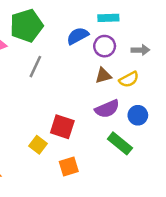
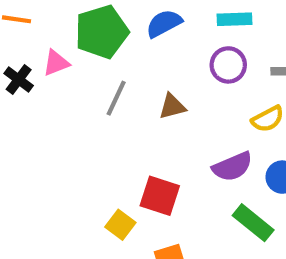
blue semicircle: (78, 36) -> (164, 23), moved
brown triangle: (103, 76) -> (172, 106), moved

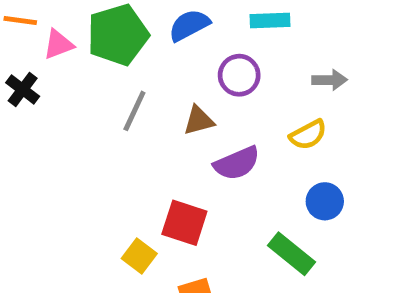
pink triangle: (56, 63) -> (58, 44), moved
purple circle: (228, 65) -> (239, 75), moved
purple semicircle: (232, 167) -> (237, 163), moved

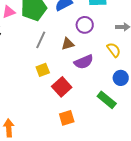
yellow semicircle: (308, 135) -> (114, 50), turned -98
red square: (184, 223) -> (62, 87), turned 30
yellow square: (139, 256) -> (43, 70), moved, turned 32

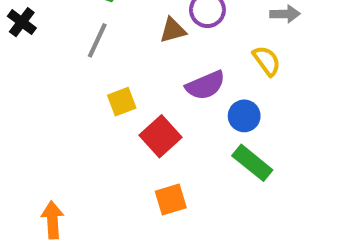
gray line: (41, 40) -> (97, 40), moved
brown triangle: (68, 44) -> (173, 30), moved
blue circle: (121, 78) -> (244, 116), moved

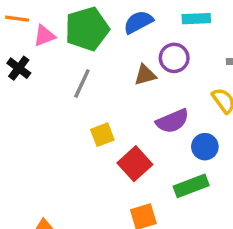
green rectangle: (252, 163) -> (191, 186), moved, turned -60

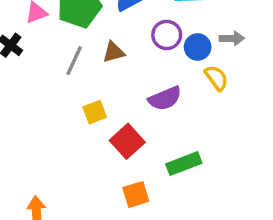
brown triangle: (145, 75) -> (114, 52), moved
blue circle: (205, 147) -> (198, 47), moved

